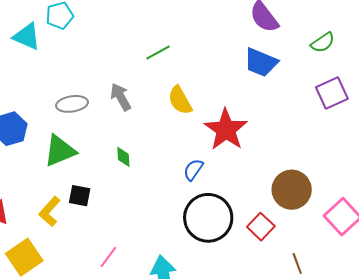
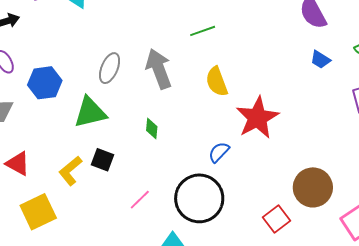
blue trapezoid: (261, 62) -> (320, 60), moved, size x0.6
gray arrow: (121, 97) -> (159, 69), size x1.4
gray ellipse: (72, 104) -> (110, 68), turned -68
black circle: (208, 218) -> (199, 198), moved
pink line: (108, 257) -> (140, 200), moved

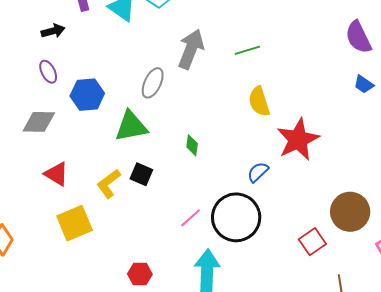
gray arrow: (159, 69) -> (191, 49), moved, turned 39
pink line: (140, 200) -> (191, 218), moved

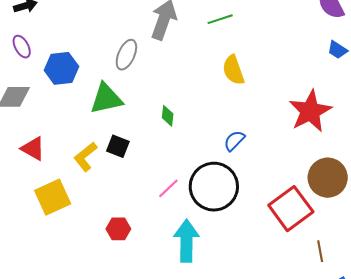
red star: (298, 139) -> (310, 111), moved
red square: (312, 242) -> (291, 209), size x1.6
red hexagon: (140, 274) -> (118, 229), moved

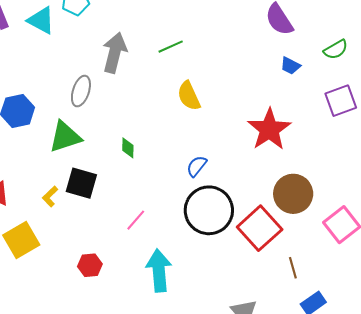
black square: (118, 146) -> (81, 183), size x1.4
yellow L-shape: (85, 157) -> (50, 197), size x0.7
black circle: (214, 187) -> (209, 210), moved

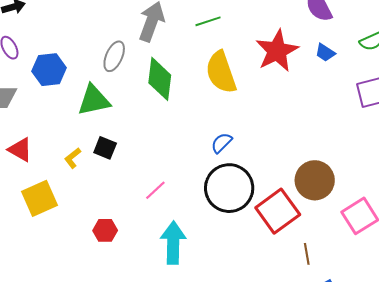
yellow semicircle: (189, 96) -> (221, 72), size x1.4
red star: (269, 129) -> (277, 51), moved
green diamond: (128, 148) -> (160, 79), moved, size x2.0
black square: (81, 183) -> (105, 148), size x0.7

